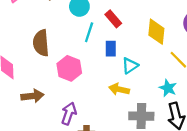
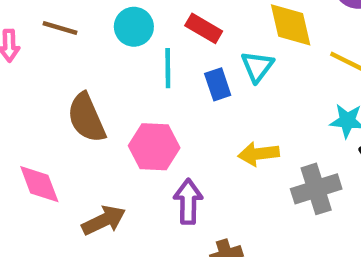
cyan triangle: (130, 66) -> (257, 66), moved
purple arrow: (69, 113) -> (188, 202), moved

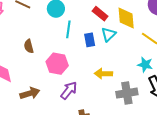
red rectangle: (204, 28) -> (100, 14), moved
brown semicircle: (86, 118) -> (29, 46), size x0.6
purple arrow: (188, 202) -> (69, 90), turned 30

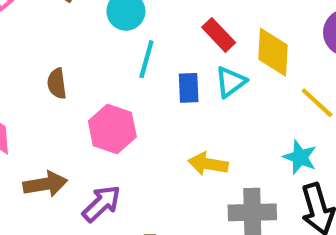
purple arrow: (69, 90) -> (102, 204), moved

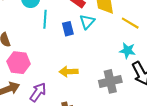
pink hexagon: (112, 129) -> (19, 63), moved
yellow arrow: (208, 164) -> (69, 72), moved

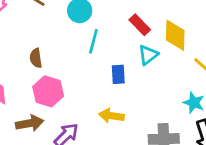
blue rectangle: (68, 29) -> (118, 74), moved

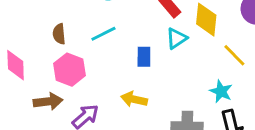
cyan line: (93, 41) -> (103, 34), moved, turned 45

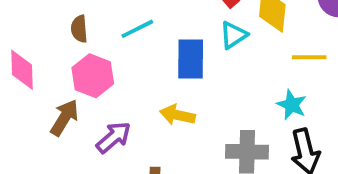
yellow line: (234, 55) -> (309, 57), turned -45
blue rectangle: (144, 57) -> (191, 59), size x1.5
brown arrow: (48, 102) -> (64, 118), turned -52

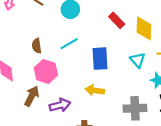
cyan triangle: (233, 35) -> (138, 60), moved, turned -35
purple arrow: (114, 137) -> (60, 105), turned 30

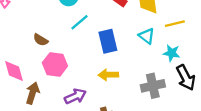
cyan line: (69, 44) -> (80, 22), moved
brown semicircle: (37, 46) -> (41, 40), turned -40
brown arrow: (32, 96) -> (33, 93), moved

